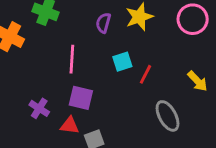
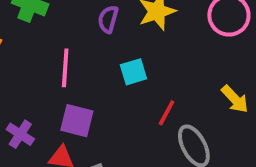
red line: (146, 74) -> (167, 113), moved

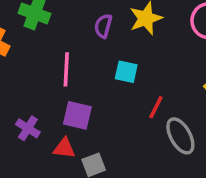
cyan square: (133, 72) -> (126, 72), turned 30

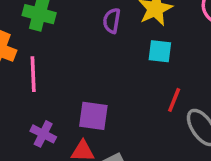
pink line: (66, 69) -> (33, 74), moved
cyan square: (126, 72) -> (160, 51), moved

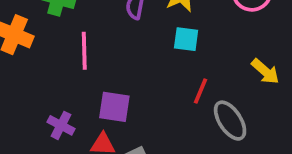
pink line: (33, 74) -> (84, 51), moved

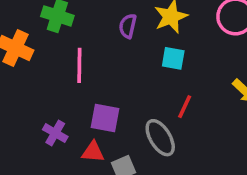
gray ellipse: (230, 121) -> (160, 138), moved

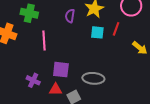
red line: (185, 107) -> (116, 29), moved
gray ellipse: (160, 138) -> (93, 78), turned -50

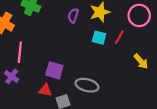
pink line: (44, 41) -> (20, 52), moved
purple cross: (33, 80) -> (12, 76), moved

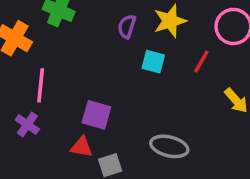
cyan square: (99, 38) -> (153, 62), moved
gray ellipse: (87, 85) -> (169, 146), moved

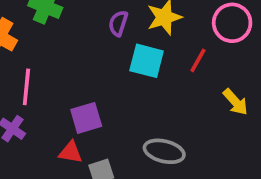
cyan square: (153, 62) -> (147, 61), size x1.4
purple square: (96, 115) -> (86, 118), turned -32

